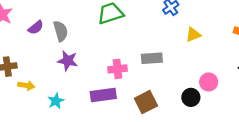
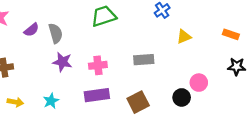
pink cross: (117, 69) -> (98, 65), moved
yellow arrow: (26, 86) -> (15, 102), moved

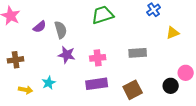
cyan star: (51, 101) -> (49, 83), moved

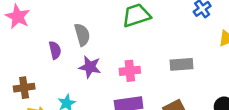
purple semicircle: (40, 27) -> (55, 50), moved, turned -64
brown cross: (16, 60) -> (24, 88), moved

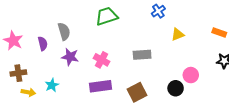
pink star: (18, 17) -> (13, 41), moved
pink cross: (130, 71) -> (102, 60), turned 35

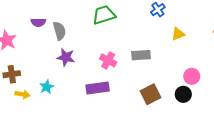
purple semicircle: (43, 44) -> (38, 22), moved, turned 104
pink cross: (102, 60) -> (108, 60), moved
black circle: (176, 88) -> (183, 94), moved
brown square: (137, 92) -> (150, 94), moved

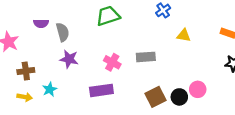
yellow triangle: (178, 34) -> (184, 35), turned 32
brown cross: (12, 74) -> (26, 71), moved
pink circle: (192, 76) -> (198, 89), moved
black circle: (183, 94) -> (179, 97), moved

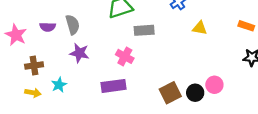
purple semicircle: (41, 23) -> (48, 27), moved
gray rectangle: (146, 57) -> (144, 30), moved

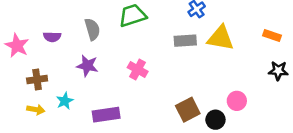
gray semicircle: (73, 25) -> (92, 29), moved
yellow triangle: (200, 28) -> (220, 38), size x1.6
gray rectangle: (144, 30) -> (185, 41), moved
purple rectangle: (113, 86) -> (106, 115), moved
black circle: (195, 93) -> (215, 120), moved

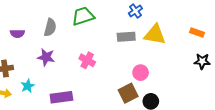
gray semicircle: (92, 29) -> (50, 27), turned 30
pink circle: (237, 101) -> (141, 73), moved

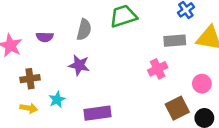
pink cross: (87, 60) -> (158, 69), moved, turned 35
pink circle: (141, 73) -> (202, 84), moved

